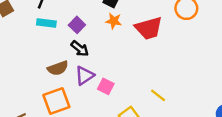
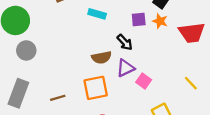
purple square: (77, 25) -> (139, 19), moved, turned 32
yellow line: (158, 95) -> (191, 83), moved

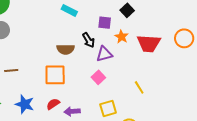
orange star: (160, 21) -> (122, 37), moved
purple triangle: (125, 68) -> (104, 54), moved
brown line: (58, 98) -> (11, 70), moved

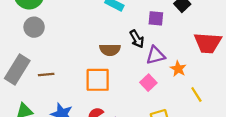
orange star: (122, 37) -> (178, 69), moved

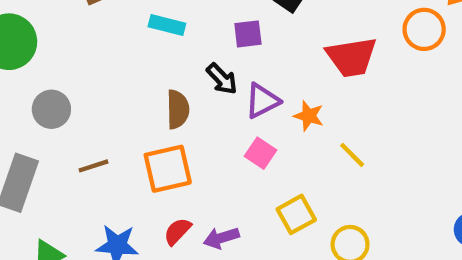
gray circle: (34, 27) -> (51, 109), moved
brown semicircle: (110, 50) -> (178, 109), turned -78
brown line: (46, 74) -> (93, 166), moved

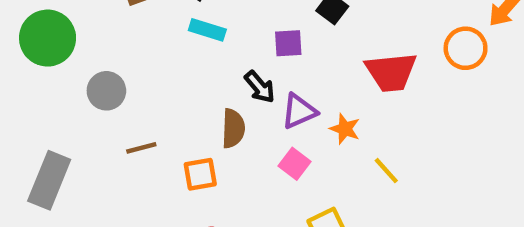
gray circle: (51, 109) -> (106, 91), moved
brown semicircle: (178, 109) -> (233, 128), moved
brown line: (93, 166) -> (141, 148), moved
orange square: (168, 169) -> (200, 174), size x0.7

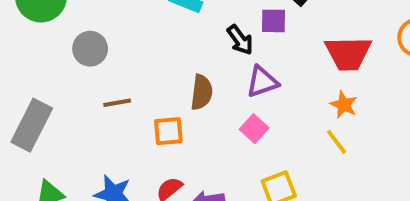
purple square: (288, 43) -> (273, 21), moved
black arrow: (260, 87) -> (240, 40), moved
orange star: (345, 129) -> (344, 105), moved

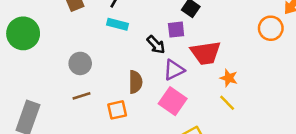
gray circle: (90, 49) -> (80, 63), moved
red trapezoid: (348, 53) -> (206, 53), moved
pink square: (254, 129) -> (173, 101), size x1.5

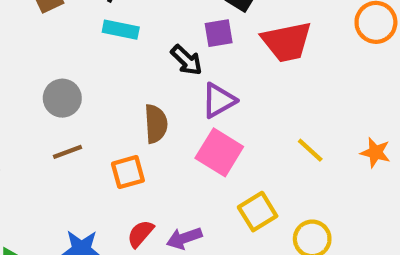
red trapezoid: (206, 53) -> (287, 42), moved
orange star: (229, 78) -> (375, 153), moved

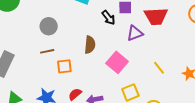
purple triangle: (219, 100) -> (135, 33), moved
orange square: (128, 172) -> (64, 66), moved

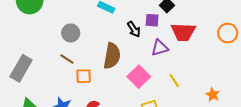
brown semicircle: (90, 45) -> (112, 56), size x1.4
brown line: (47, 51) -> (67, 59), turned 40
yellow line: (159, 68) -> (174, 81), moved

